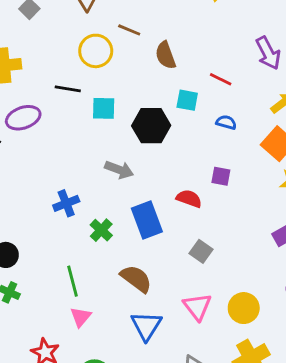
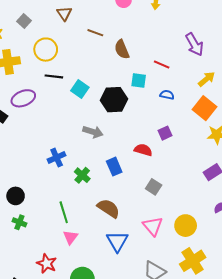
yellow circle: (96, 51) -> (46, 50), moved
cyan square: (104, 108) -> (80, 89), turned 36
purple square: (221, 176) -> (165, 133), turned -32
blue rectangle: (147, 220) -> (114, 167), size x0.7

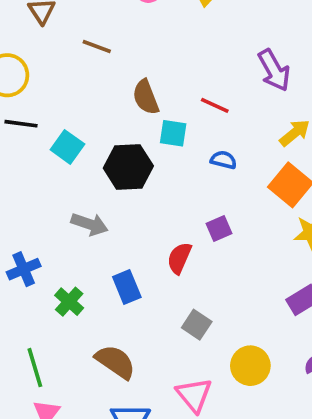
brown semicircle: (122, 49) -> (146, 97), moved
red semicircle: (143, 150) -> (179, 258), turned -84
yellow circle: (186, 226) -> (250, 366), moved

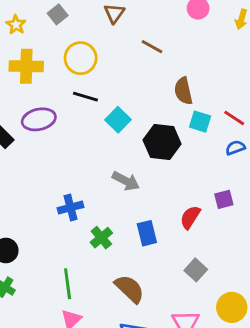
red line: (215, 105) -> (234, 118), moved
blue semicircle: (224, 160) -> (235, 148), turned -42

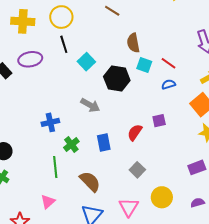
black line: (85, 97) -> (64, 44), turned 54
green line: (68, 284) -> (55, 167), moved

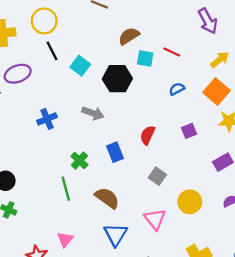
brown semicircle: (133, 43) -> (129, 36), turned 78
blue semicircle: (168, 84) -> (177, 89), moved
purple square: (159, 121) -> (189, 131), moved
blue cross: (50, 122) -> (47, 119), moved
pink triangle: (48, 202) -> (65, 239), moved

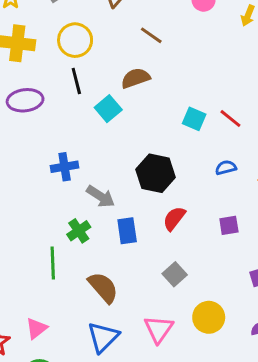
brown semicircle: (129, 36) -> (136, 78), moved
black hexagon: (117, 79) -> (156, 173), moved
gray arrow: (93, 113) -> (101, 196), moved
blue cross: (47, 119) -> (65, 167), moved

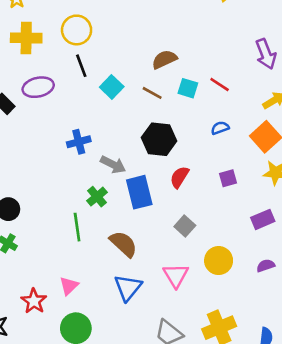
brown line: (151, 35) -> (152, 93), moved
brown semicircle: (136, 78) -> (164, 59), moved
blue rectangle: (127, 231) -> (139, 192), size x1.4

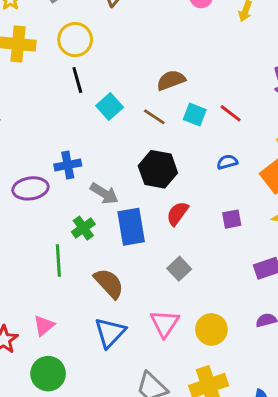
purple ellipse: (38, 87) -> (30, 188), moved
yellow circle: (219, 261) -> (211, 329), moved

